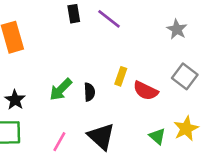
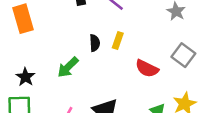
yellow rectangle: (121, 76) -> (118, 41), moved
black semicircle: (89, 92) -> (95, 43), moved

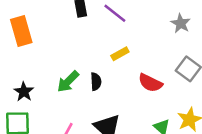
yellow rectangle: (118, 41) -> (120, 54), turned 42
black semicircle: (95, 43) -> (96, 82), moved

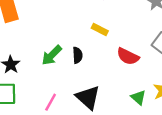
yellow rectangle: (120, 54) -> (100, 29), turned 56

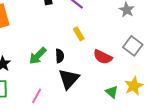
yellow rectangle: (100, 29) -> (79, 34), turned 32
black triangle: (88, 97) -> (69, 79), moved, turned 30

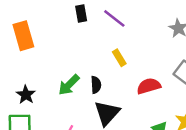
red semicircle: (103, 57) -> (149, 86), turned 138

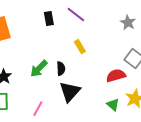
black rectangle: (81, 14) -> (49, 19), moved
red semicircle: (149, 86) -> (116, 76), moved

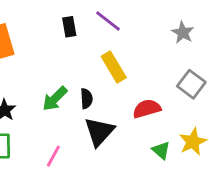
yellow rectangle: (80, 47) -> (114, 67), size x1.5
red semicircle: (116, 76) -> (147, 109), moved

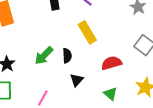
black triangle: (99, 132) -> (77, 80), size x0.6
green triangle: (161, 150) -> (110, 94), moved

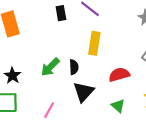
yellow rectangle: (87, 32) -> (94, 43), turned 40
black triangle: (77, 80) -> (84, 92), size x1.5

